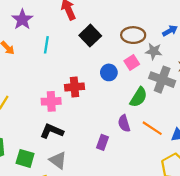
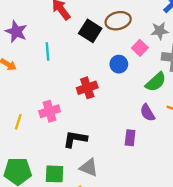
brown ellipse: (133, 35) -> (118, 21), moved
green semicircle: (139, 97) -> (156, 82), turned 30
pink cross: (51, 101) -> (50, 111), moved

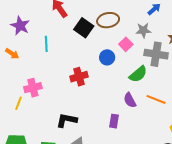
pink cross: (50, 111) -> (33, 88), moved

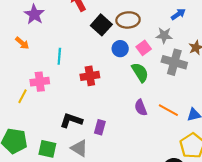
cyan line: (46, 44) -> (59, 56), moved
blue circle: (107, 57) -> (120, 49), moved
green semicircle: (138, 74) -> (140, 72), moved, turned -90
purple rectangle: (114, 121) -> (100, 127), moved

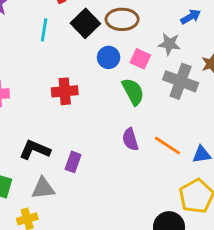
pink square: (144, 48) -> (140, 59), turned -32
cyan line: (59, 56) -> (44, 30), moved
gray triangle: (79, 148) -> (43, 188), turned -42

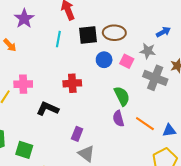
black square: (85, 23) -> (88, 35), turned 36
green semicircle: (133, 92) -> (122, 96), moved
black L-shape: (35, 150) -> (48, 109), moved
gray triangle: (43, 188) -> (86, 154), moved, turned 42

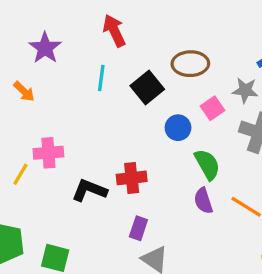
black square: (88, 35) -> (147, 88), moved, turned -30
blue circle: (104, 60) -> (178, 128), moved
pink square: (127, 61) -> (212, 108), turned 32
red cross: (72, 83) -> (132, 178), moved

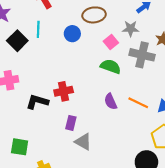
black square: (147, 88) -> (17, 41), moved
blue circle: (178, 128) -> (72, 34), moved
green semicircle: (207, 164) -> (111, 66), moved, turned -36

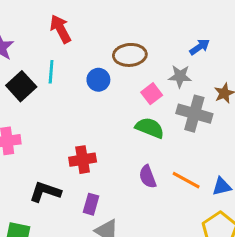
black L-shape: (37, 102) -> (45, 192), moved

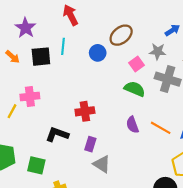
brown ellipse: (130, 55) -> (121, 35), turned -35
black square: (21, 86) -> (41, 57), turned 36

